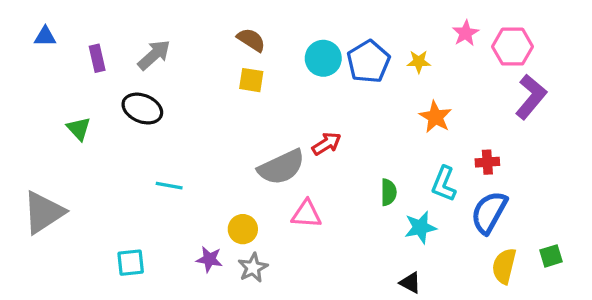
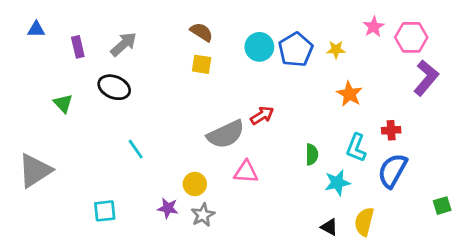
cyan line: (169, 186) -> (136, 149), turned 45
yellow semicircle: (504, 266) -> (364, 222), moved

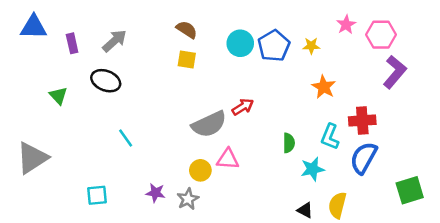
blue triangle: (36, 29) -> (33, 27), size x1.6
red cross: (391, 130) -> (362, 121), size x1.5
yellow circle: (195, 184) -> (200, 170), moved
green square: (442, 206) -> (410, 190), size x1.6

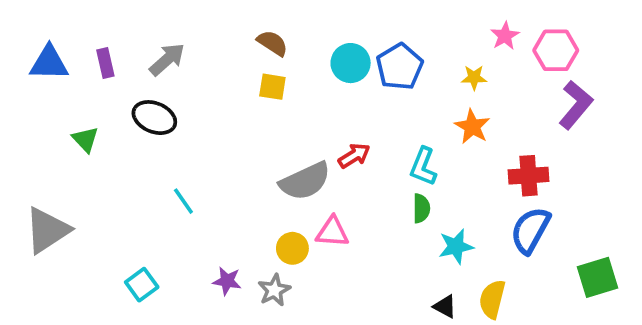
blue triangle: (33, 27) -> (49, 63), moved
yellow star: (311, 46) -> (474, 78), moved
cyan L-shape: (330, 137) -> (423, 167), moved
cyan square: (97, 195) -> (142, 285), turned -30

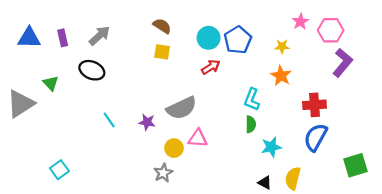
red arrow: (354, 156) -> (211, 67), moved
gray triangle: (47, 230) -> (21, 104), moved
purple star: (227, 281) -> (147, 122), moved
cyan square: (142, 285) -> (59, 170), moved

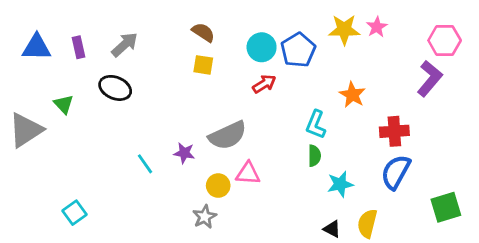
pink hexagon: (331, 30) -> (445, 40), moved
yellow star: (282, 46) -> (344, 30), moved, size x1.6
cyan line: (109, 120) -> (145, 164), moved

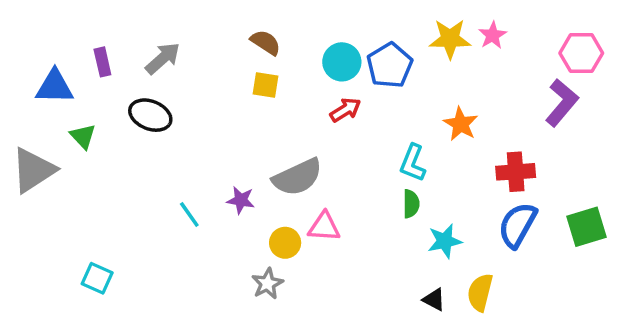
blue triangle: (37, 47) -> (55, 87), moved
green square: (446, 207) -> (587, 227), moved
cyan square: (74, 213) -> (97, 278), turned -30

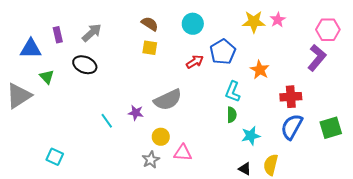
cyan circle: (342, 62) -> (193, 24), moved
blue pentagon: (390, 65) -> (223, 52), moved
pink triangle: (324, 227) -> (183, 153), moved

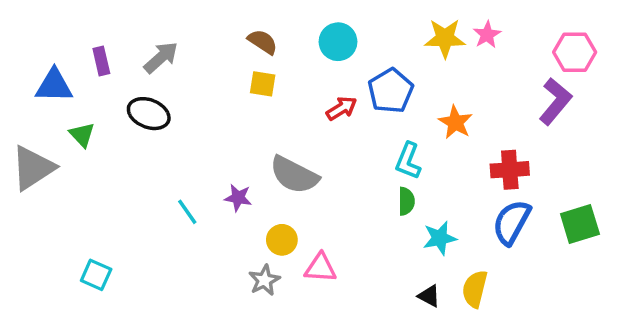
gray semicircle: (168, 100) -> (294, 175), turned 52

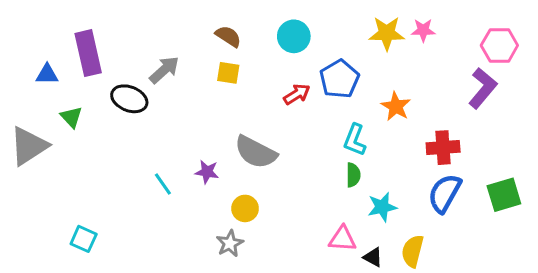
pink star: (487, 35) -> (423, 30), turned 30
gray arrow: (161, 57) -> (164, 70), moved
purple rectangle: (101, 61) -> (88, 53), size x1.8
blue triangle: (54, 86) -> (47, 74), size x0.7
pink triangle: (320, 268) -> (343, 239), moved

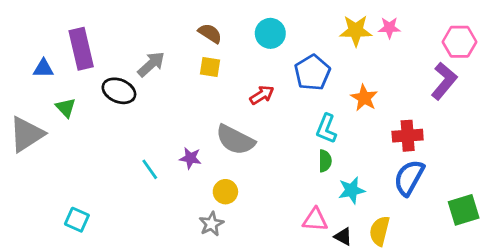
red arrow: (297, 94) -> (262, 95), moved
green square: (504, 195) -> (464, 210), moved

